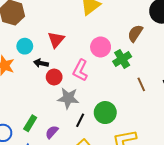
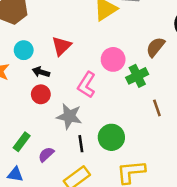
red circle: (54, 77) -> (41, 94), moved
black line: (80, 120) -> (81, 144), turned -40

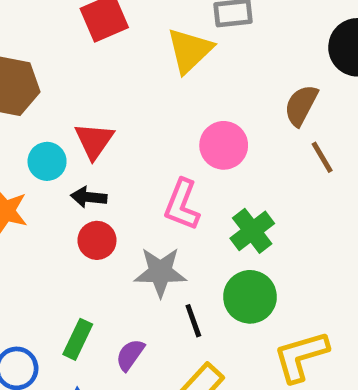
red triangle: (61, 46) -> (94, 141), moved
green cross: (137, 76) -> (252, 231), moved
brown line: (157, 108) -> (322, 157), moved

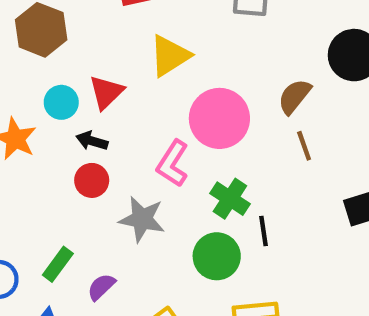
yellow triangle: (190, 50) -> (170, 56), moved
pink circle: (224, 145) -> (219, 118), size x1.4
green cross: (252, 231) -> (230, 199), turned -30
black line: (193, 321) -> (263, 231), moved

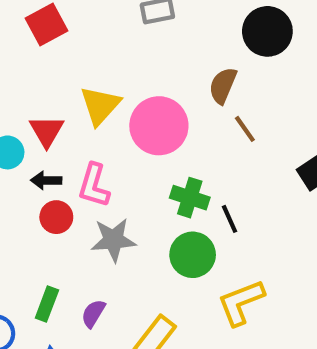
yellow triangle: (170, 56) -> (100, 105), moved
pink L-shape: (173, 163) -> (94, 185), moved

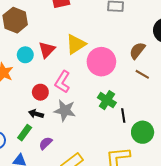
brown line: (245, 129) -> (142, 74), turned -40
black arrow: (46, 180) -> (36, 114), moved
green circle: (193, 255) -> (143, 132), moved

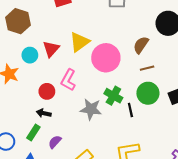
brown line: (142, 74) -> (147, 68), turned -40
gray star: (65, 110) -> (91, 109), moved
green circle: (143, 132) -> (148, 93), moved

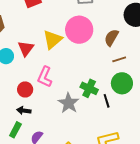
pink circle: (106, 58) -> (79, 30), moved
gray star: (91, 109) -> (69, 103), turned 30

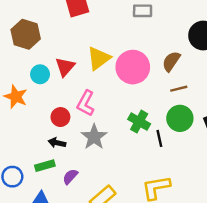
pink circle: (79, 30) -> (133, 67), moved
gray star: (69, 103) -> (94, 137), moved
green rectangle: (15, 130) -> (45, 166), turned 42

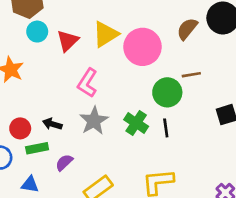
brown semicircle: (171, 61) -> (187, 29), moved
cyan circle: (40, 74) -> (37, 32), moved
red circle: (60, 117) -> (20, 128), moved
green circle: (180, 118) -> (167, 92), moved
green cross: (139, 122) -> (136, 123), moved

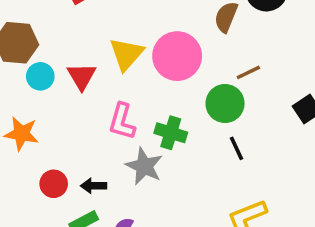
green cross: (136, 123) -> (171, 133), moved
red circle: (20, 128) -> (54, 184), moved

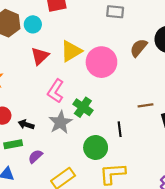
brown line: (248, 72) -> (146, 105), moved
cyan circle: (40, 76) -> (33, 24), moved
green circle: (225, 103) -> (96, 147), moved

